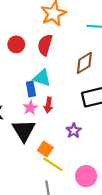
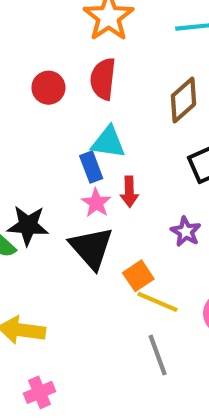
orange square: (45, 149) -> (138, 276), turned 32

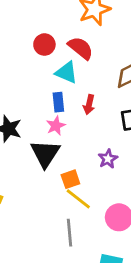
red semicircle: (103, 79) -> (81, 48), turned 108
cyan triangle: (108, 142) -> (66, 72), moved
red arrow: (129, 192) -> (89, 105), moved

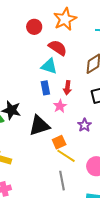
red circle: (44, 45) -> (34, 27), moved
pink star: (56, 126) -> (60, 106), moved
black triangle: (45, 154) -> (39, 126), turned 45

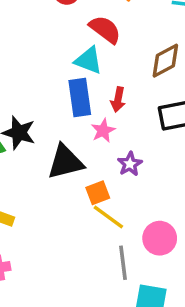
blue rectangle: (45, 88) -> (80, 98), size x1.5
purple star: (84, 125) -> (130, 164), moved
gray line: (62, 181) -> (123, 263), moved

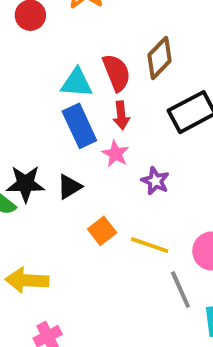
red semicircle: (105, 29) -> (116, 73), moved, turned 48
black triangle: (65, 162) -> (69, 187), moved, size x0.6
orange square: (98, 193) -> (102, 231), moved

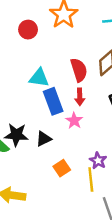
cyan triangle: (77, 83) -> (39, 78), moved
purple star: (155, 181) -> (98, 161), moved
yellow line: (150, 245) -> (91, 179), turned 60

